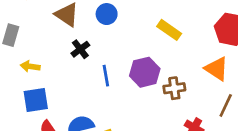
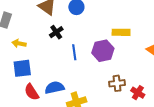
yellow rectangle: (169, 30) -> (121, 32), moved, turned -36
brown cross: (174, 88) -> (117, 83), moved

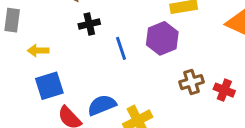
black cross: (56, 32) -> (89, 24), turned 32

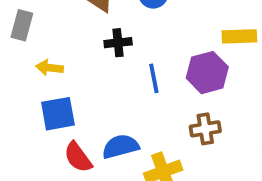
brown cross: (192, 82) -> (205, 129), moved

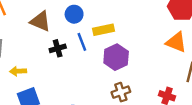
yellow rectangle: (239, 36) -> (103, 30), moved
blue line: (154, 78) -> (82, 42), moved

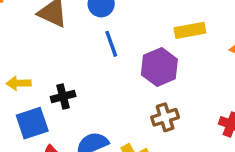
yellow rectangle: (103, 30) -> (190, 30), moved
black cross: (58, 48) -> (63, 96), moved

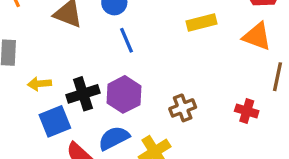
purple hexagon: (159, 67) -> (124, 94), moved
black cross: (63, 96) -> (83, 94), size x1.4

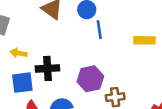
blue line: (126, 40) -> (99, 30), moved
purple hexagon: (124, 94) -> (90, 79), moved

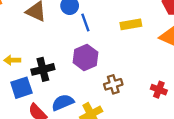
purple hexagon: (90, 79) -> (86, 57), moved

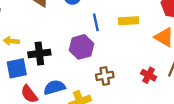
blue line: (85, 23) -> (96, 22), moved
red cross: (159, 90) -> (149, 75), moved

